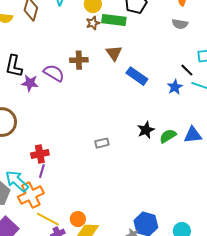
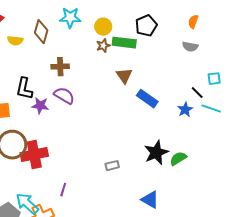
brown cross: (79, 60) -> (60, 67), moved
black star: (146, 130) -> (156, 153), size x1.4
blue triangle: (193, 135) -> (150, 200), moved, turned 36
red cross: (40, 154) -> (34, 155), moved, size x1.5
purple line: (42, 171) -> (63, 190), moved

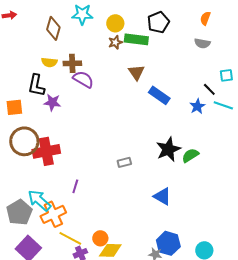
yellow semicircle: (15, 41) -> (49, 62), moved
purple semicircle: (64, 96) -> (83, 79), moved

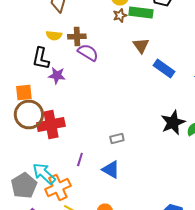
orange square: (14, 107) -> (24, 92), moved
gray rectangle: (124, 162) -> (117, 138), moved
blue triangle: (162, 196) -> (111, 170), moved

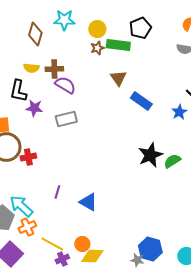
red cross: (51, 124) -> (28, 157), size x0.6
gray rectangle: (117, 138) -> (66, 119), moved, size x1.5
orange cross: (58, 188) -> (27, 227), moved, size x0.7

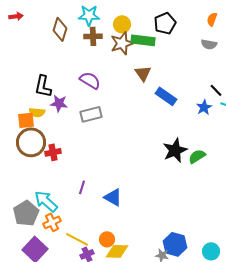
brown star: (97, 48) -> (122, 43), size x1.6
yellow semicircle: (31, 68) -> (37, 112), moved
brown cross: (54, 69) -> (93, 36), moved

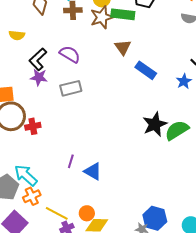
black L-shape: (43, 86) -> (38, 59), moved, turned 35
yellow semicircle: (37, 112) -> (17, 35), moved
green semicircle: (197, 156) -> (177, 130), size x1.4
purple line: (82, 187) -> (71, 161), moved

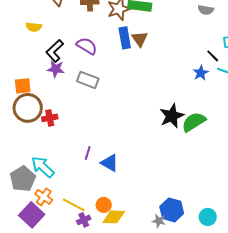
blue rectangle: (146, 70) -> (125, 38), moved, turned 45
gray rectangle: (71, 88) -> (88, 80), turned 35
orange cross: (32, 196) -> (44, 197), moved, turned -30

